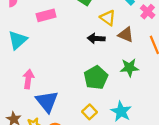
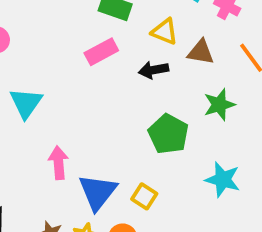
pink rectangle: (46, 15) -> (101, 52), moved
blue triangle: (47, 101) -> (98, 192), turned 30
yellow square: (89, 112) -> (144, 196), moved

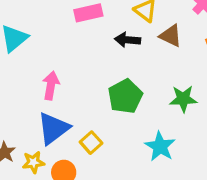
green star: (219, 105) -> (183, 99), moved
pink arrow: (58, 163) -> (51, 85), moved

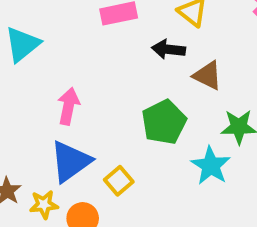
brown triangle: (171, 36) -> (208, 75), moved
cyan star: (160, 146) -> (211, 166), moved

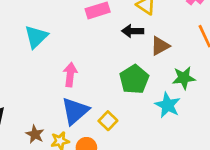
brown triangle: (208, 75) -> (160, 46), turned -50

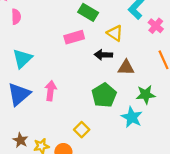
brown triangle: (160, 46) -> (126, 67), turned 30
blue triangle: (75, 111) -> (19, 94), moved

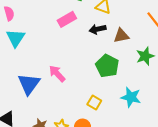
cyan triangle: (22, 59) -> (16, 38), moved
pink arrow: (51, 91) -> (57, 74), turned -36
cyan star: (132, 117) -> (131, 97), moved

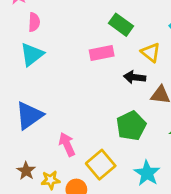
pink arrow: (57, 74) -> (67, 144), moved
yellow square: (94, 103) -> (101, 165), size x1.5

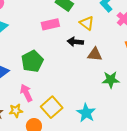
green pentagon: (131, 126) -> (32, 61), moved
yellow star: (51, 180) -> (16, 111), moved

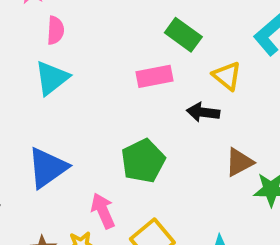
brown triangle: (95, 54) -> (239, 162), moved, turned -35
green pentagon: (32, 61) -> (143, 161), moved

